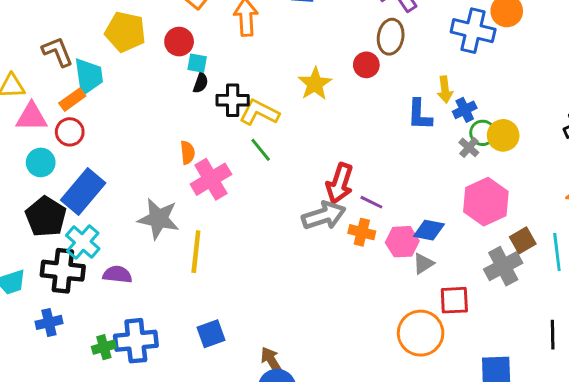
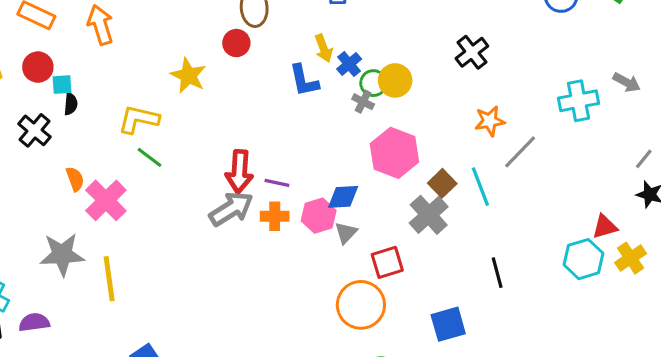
black cross: (233, 100) -> (35, 130), moved, turned -36

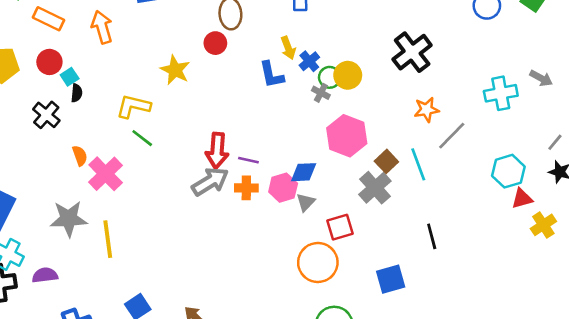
black cross: (472, 52) -> (412, 52), size x1.4
cyan square: (62, 85) -> (70, 77), turned -30
cyan hexagon: (584, 259) -> (508, 171), moved

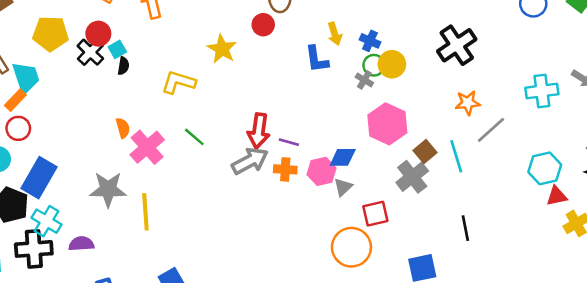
blue cross: (309, 61) -> (370, 41), moved, turned -30
black cross: (46, 115) -> (90, 52), moved
green line: (142, 138) -> (194, 137), moved

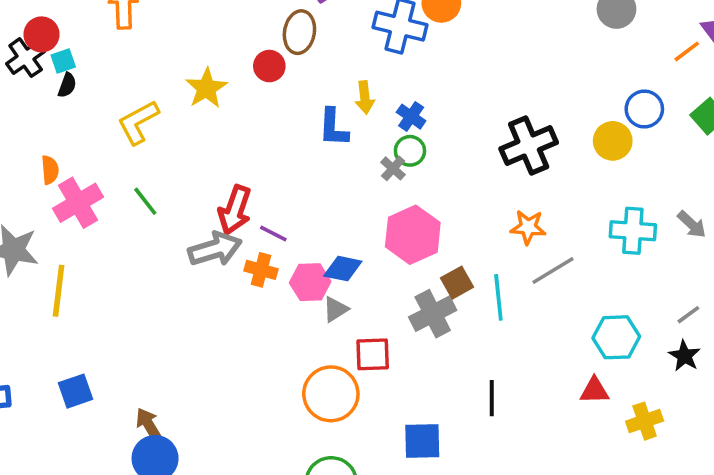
yellow circle: (392, 64) -> (613, 141), moved
yellow L-shape: (178, 82) -> (138, 122), turned -56
red triangle: (557, 196) -> (594, 391), moved

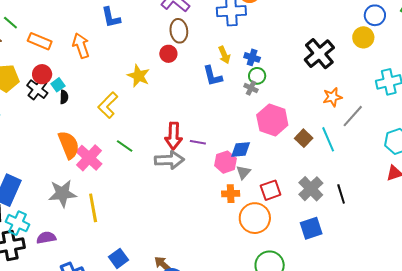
orange semicircle: (50, 170) -> (69, 145), size x1.8
gray arrow: (215, 249) -> (169, 160), turned 32
orange cross: (261, 270) -> (231, 194), moved
gray cross: (433, 314) -> (311, 189), moved

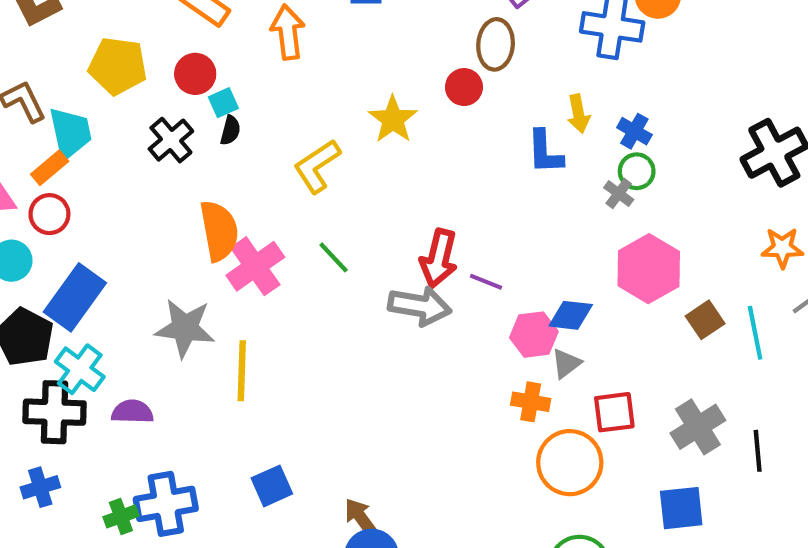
black cross: (37, 89) -> (171, 140), moved

